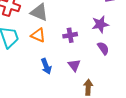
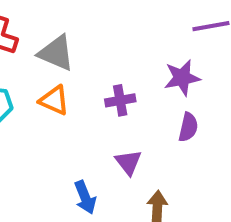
purple semicircle: (103, 48) -> (188, 127), turned 48
blue arrow: (46, 66) -> (85, 197), moved

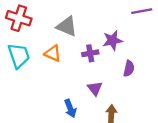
gray triangle: (56, 53) -> (67, 26), moved
purple star: (182, 78) -> (112, 40), moved

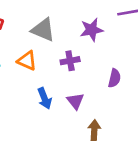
purple star: (112, 40) -> (92, 30), moved
blue arrow: (70, 108) -> (45, 98), moved

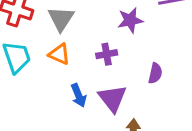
gray triangle: (43, 30) -> (61, 19), moved, turned 40
purple triangle: (75, 101) -> (113, 98), size x1.5

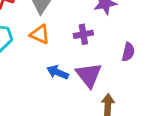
blue arrow: (79, 95) -> (58, 72), turned 135

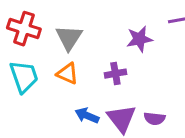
purple semicircle: (128, 52) -> (154, 119), moved, turned 84

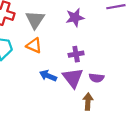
purple star: (139, 39) -> (75, 17), moved
purple cross: (115, 74) -> (76, 54), moved

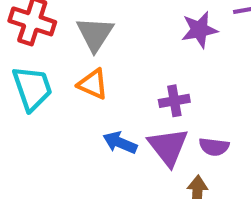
purple star: (75, 17) -> (199, 30), moved

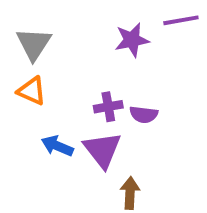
purple semicircle: (214, 147) -> (144, 115), moved

